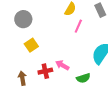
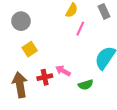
brown arrow: (22, 78) -> (20, 85), size x1.6

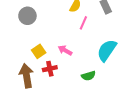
yellow square: (30, 49) -> (39, 51), moved
pink arrow: (63, 71) -> (65, 50), moved

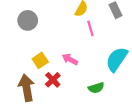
pink line: (83, 23) -> (90, 28), turned -40
red cross: (50, 69) -> (53, 80), turned -32

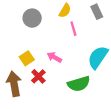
gray circle: (28, 20) -> (32, 18), moved
green semicircle: (96, 88) -> (79, 84), size x1.5

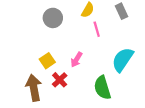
pink arrow: (54, 57) -> (76, 60), turned -88
green semicircle: (79, 84) -> (102, 88), turned 90

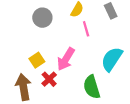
pink arrow: (76, 60) -> (66, 59), size x1.5

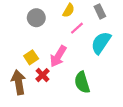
pink line: (86, 29) -> (77, 28), turned 64
cyan semicircle: (112, 59) -> (101, 43), moved

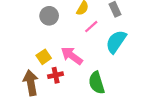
pink arrow: (58, 56) -> (72, 56), turned 95
red cross: (43, 75) -> (56, 75), turned 32

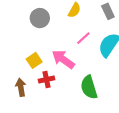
pink line: (91, 27) -> (83, 38), moved
brown arrow: (31, 83) -> (21, 87), size x0.7

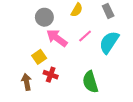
pink arrow: (63, 59) -> (57, 38), moved
red cross: (46, 79) -> (51, 75), turned 32

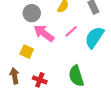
yellow square: (39, 57) -> (27, 52), turned -32
red cross: (51, 75) -> (40, 80), moved

